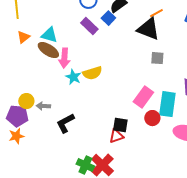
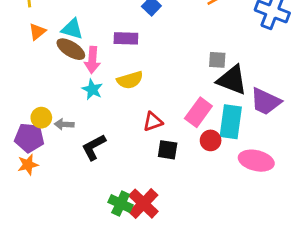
purple rectangle: (89, 26) -> (126, 38), moved, turned -42
black triangle: (148, 29) -> (232, 80), moved
cyan star: (73, 77) -> (92, 89), moved
red triangle: (116, 136) -> (153, 122), moved

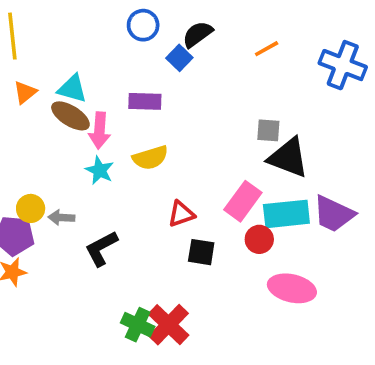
purple trapezoid: (266, 101) -> (334, 214), moved
cyan rectangle: (231, 122) -> (286, 214), turned 76
pink ellipse: (256, 161) -> (292, 288), moved

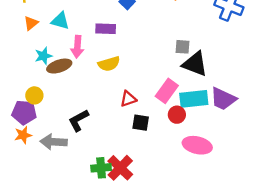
brown ellipse: (70, 116) -> (59, 66), moved, turned -50
cyan star: (100, 170) -> (43, 56), moved, turned 30
gray arrow: (61, 218) -> (54, 142), moved, size x1.6
green cross: (138, 325) -> (101, 168), turned -30

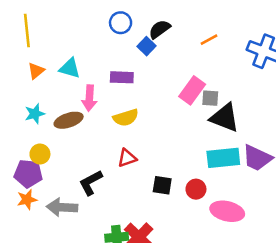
cyan star: (43, 56) -> (35, 114), moved
pink rectangle: (167, 91) -> (192, 90), moved
red triangle: (128, 99) -> (127, 158), moved
red circle: (177, 115) -> (196, 189), moved

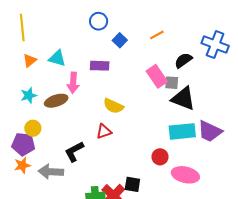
black semicircle: (160, 29) -> (183, 60), moved
orange line: (209, 40) -> (157, 35), moved
pink rectangle: (192, 90) -> (157, 76), turned -70
yellow semicircle: (126, 118) -> (113, 106), moved, turned 42
black square: (162, 185) -> (132, 184), moved

